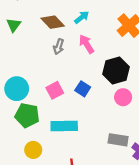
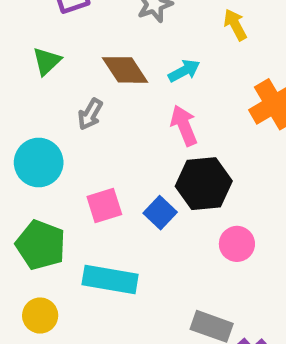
gray arrow: (59, 47) -> (90, 114), moved
black hexagon: (116, 70) -> (204, 184), moved
cyan circle: (17, 89) -> (39, 162), moved

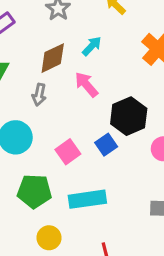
brown diamond: (125, 70) -> (53, 58), turned -64
pink arrow: (184, 126) -> (86, 85), moved
blue square: (160, 213) -> (106, 145), turned 30

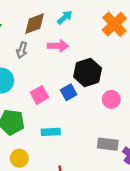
pink arrow: (86, 85) -> (58, 46), turned 126
cyan rectangle: (87, 199) -> (51, 132), size x0.7

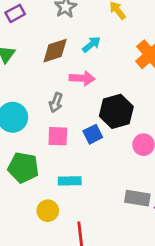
gray arrow: (22, 50) -> (56, 103), moved
pink square: (39, 95) -> (58, 136), turned 30
yellow circle: (19, 158) -> (48, 211), moved

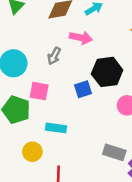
pink square: (58, 136) -> (39, 91), moved

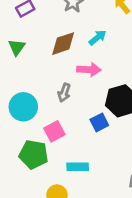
pink square: (39, 91) -> (54, 131), turned -30

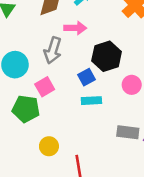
gray arrow: (64, 93) -> (53, 50), size x1.5
cyan rectangle: (78, 167) -> (91, 101), moved

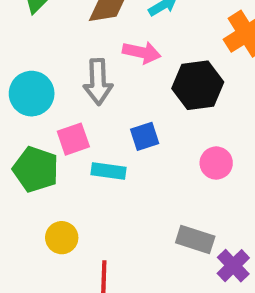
gray arrow: (53, 50) -> (98, 82), turned -30
black hexagon: (107, 56) -> (198, 85), moved
cyan rectangle: (91, 101) -> (109, 171), moved

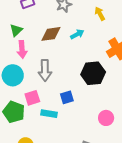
pink arrow: (142, 52) -> (22, 49), moved, turned 72
pink circle: (216, 163) -> (106, 118), moved

